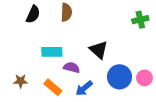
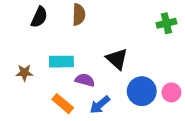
brown star: (21, 81) -> (24, 73), moved

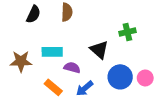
green cross: (166, 23) -> (127, 32), moved
brown star: (24, 73) -> (21, 61), size x1.5

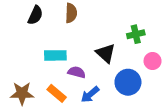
brown star: (21, 61) -> (22, 93), moved
pink circle: (145, 78) -> (153, 61), moved

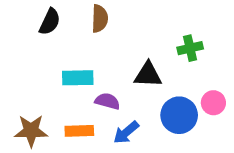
black triangle: (106, 53) -> (148, 75), turned -40
pink circle: (153, 61) -> (213, 103), moved
orange rectangle: (57, 93) -> (79, 131), turned -42

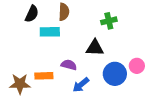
green cross: (190, 48) -> (109, 21), moved
cyan rectangle: (78, 78) -> (50, 32), moved
orange rectangle: (79, 131) -> (44, 76), moved

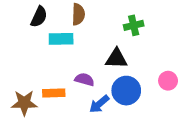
blue circle: (115, 74) -> (126, 91), moved

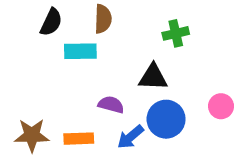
orange rectangle: (54, 93) -> (79, 139), moved

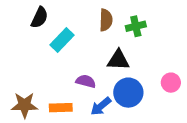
brown semicircle: (103, 19) -> (106, 20), moved
cyan rectangle: (80, 51) -> (62, 40), turned -45

